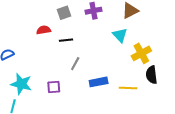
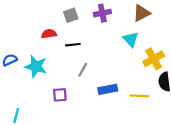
cyan star: (21, 84) -> (36, 66), moved

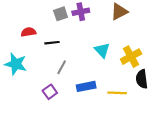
gray square: (71, 15) -> (61, 14), moved
cyan triangle: (131, 39) -> (102, 50), moved
purple square: (60, 95) -> (50, 92), moved, turned -32

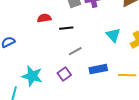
cyan star: (16, 64) -> (32, 76), moved
gray line: (62, 67) -> (75, 51), turned 32

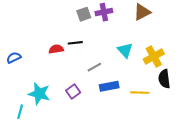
red semicircle: (44, 18) -> (56, 49), moved
gray line: (75, 51) -> (94, 67), moved

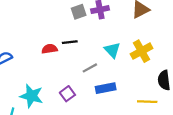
cyan triangle: (125, 50) -> (112, 50), moved
yellow cross: (154, 57) -> (142, 51), moved
yellow line: (140, 93) -> (147, 102), moved

